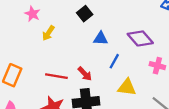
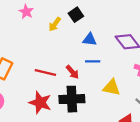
yellow arrow: (48, 33) -> (55, 24), moved
blue line: (114, 61) -> (93, 61), moved, turned 56

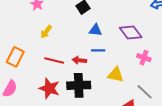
yellow arrow: (55, 24) -> (46, 32), moved
red arrow: (72, 72) -> (79, 60), turned 136

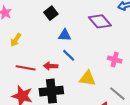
purple diamond: (131, 33) -> (100, 21), moved
blue line: (98, 50) -> (69, 55), turned 48

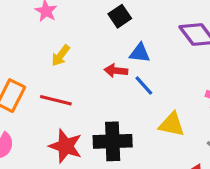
red arrow: (51, 66) -> (116, 71), moved
red line: (26, 68) -> (56, 100), moved

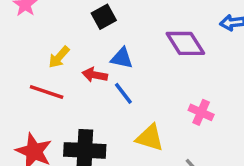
yellow arrow: (61, 56) -> (59, 57), moved
red line: (56, 100) -> (47, 92), moved

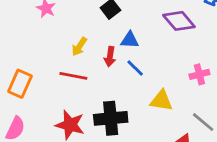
red arrow: (95, 75) -> (110, 57), turned -84
pink cross: (201, 112) -> (199, 74), turned -30

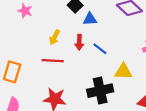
blue triangle: (130, 40) -> (90, 19), moved
black cross: (111, 118) -> (100, 91), moved

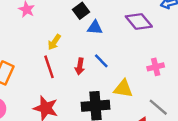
red arrow: (79, 42) -> (80, 66), moved
red line: (53, 61) -> (49, 67), turned 60

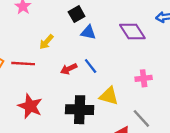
red arrow: (80, 66) -> (69, 69), turned 49
red line: (49, 67) -> (23, 64), moved, turned -75

